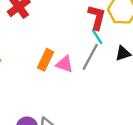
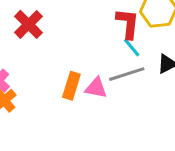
gray line: (90, 57) -> (127, 74), turned 52

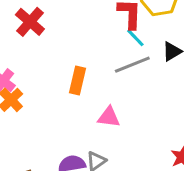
pink triangle: (96, 88) -> (109, 117), moved

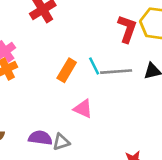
cyan line: (135, 38) -> (94, 66), moved

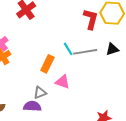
orange rectangle: (67, 70) -> (47, 64), moved
gray triangle: (61, 142) -> (40, 93), moved

